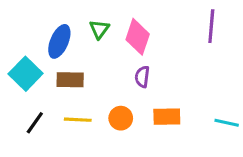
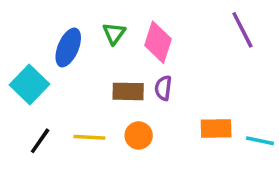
purple line: (211, 26) -> (242, 30), turned -32
brown rectangle: (70, 80) -> (128, 91), moved
orange rectangle: (167, 117) -> (216, 128), moved

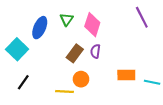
brown rectangle: (128, 91) -> (75, 53), turned -54
yellow line: (89, 137) -> (64, 92), moved

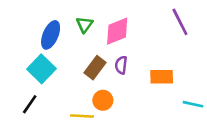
pink diamond: (92, 25) -> (117, 31), turned 50
cyan square: (17, 49) -> (41, 69), moved
orange rectangle: (126, 75) -> (162, 77), moved

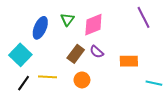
purple semicircle: (121, 65) -> (97, 52), turned -56
cyan square: (41, 69) -> (20, 55), moved
yellow line: (82, 116) -> (48, 77), moved

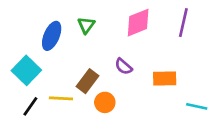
purple line: (144, 17) -> (183, 23), turned 40
pink diamond: (93, 25) -> (138, 23), moved
brown rectangle: (76, 54) -> (88, 81), moved

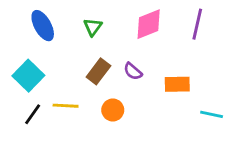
blue ellipse: (52, 36) -> (43, 26), moved, turned -52
brown rectangle: (88, 81) -> (98, 71), moved

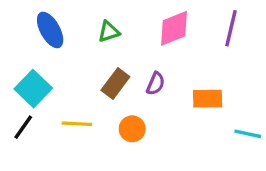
green triangle: (93, 27) -> (109, 32), turned 36
purple semicircle: (133, 71) -> (156, 84), turned -108
black line: (33, 114) -> (23, 127), moved

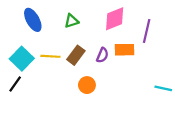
purple line: (231, 28) -> (147, 31), moved
orange rectangle: (208, 99) -> (125, 50), moved
yellow line: (77, 124) -> (50, 56), moved

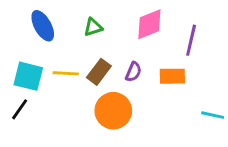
orange rectangle: (125, 50) -> (172, 76), moved
cyan square: (22, 59) -> (28, 76), turned -30
orange circle: (87, 85) -> (113, 111), size x1.6

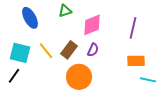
pink diamond: (149, 24) -> (92, 25), moved
green triangle: (93, 27) -> (65, 11), moved
yellow line: (66, 73) -> (46, 51), turned 48
orange rectangle: (172, 76) -> (136, 61), moved

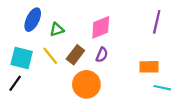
green triangle: (65, 11) -> (57, 29), moved
blue ellipse: (30, 18) -> (33, 20), turned 55
purple line: (133, 28) -> (157, 22), moved

